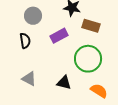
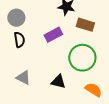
gray circle: (33, 16) -> (16, 18), moved

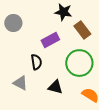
brown rectangle: (85, 25) -> (82, 30), turned 36
black semicircle: (19, 40) -> (36, 62), moved

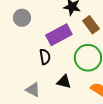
purple rectangle: (50, 40) -> (59, 35), size x1.4
gray triangle: (20, 83) -> (33, 90), moved

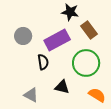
gray circle: (22, 18) -> (23, 36), moved

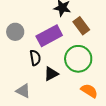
black triangle: (62, 87) -> (51, 74), moved, turned -42

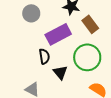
gray circle: (15, 32) -> (31, 13), moved
black triangle: (51, 74) -> (60, 72), turned -42

